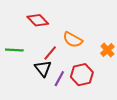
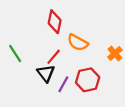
red diamond: (38, 20) -> (55, 22), moved, turned 55
green line: (14, 50) -> (15, 54), turned 54

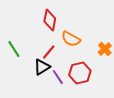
black triangle: (46, 73) -> (42, 67), turned 36
purple line: (63, 84) -> (58, 77), turned -63

